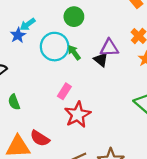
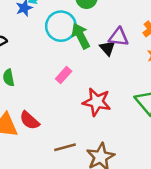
green arrow: (74, 53) -> (81, 36), size x1.5
red star: (78, 115) -> (97, 102), moved, turned 30

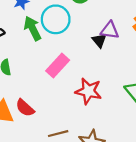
green arrow: (81, 36) -> (33, 28), moved
pink rectangle: (64, 75) -> (58, 65), size x1.5

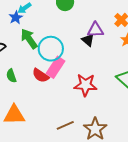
cyan circle: (56, 19) -> (51, 49), moved
red semicircle: (25, 108) -> (41, 75), moved

